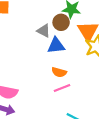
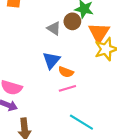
blue triangle: (56, 46) -> (51, 60), moved, turned -48

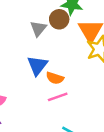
gray triangle: (54, 28) -> (38, 29), turned 40

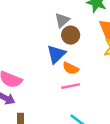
brown circle: (59, 19) -> (71, 35), moved

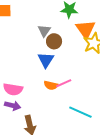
orange semicircle: (71, 68) -> (51, 85), moved

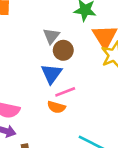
pink line: (64, 83) -> (65, 92), moved

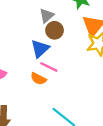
pink line: (65, 92) -> (49, 67), turned 36

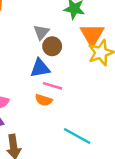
blue triangle: (40, 49) -> (40, 68), turned 42

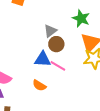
pink line: (52, 86) -> (58, 66), moved

